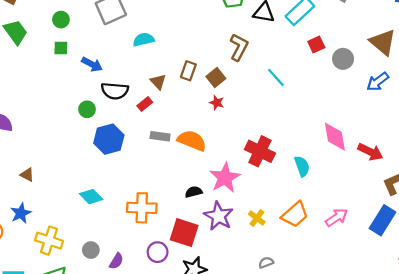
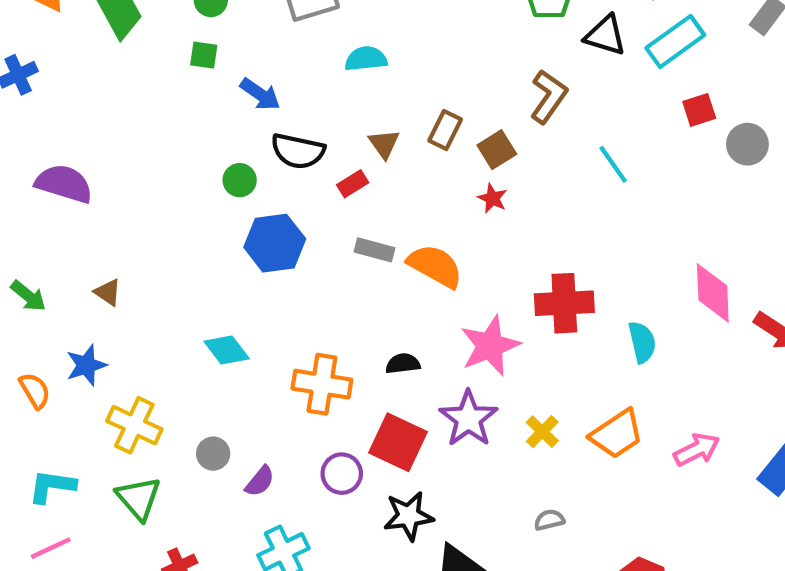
red cross: (260, 151) -> (564, 303), turned -36
black semicircle: (194, 192) -> (403, 364), moved

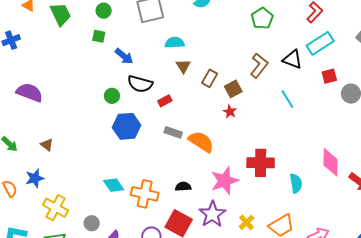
black triangle: (605, 35) -> (292, 59), moved
brown triangle: (384, 144) -> (183, 66), moved
cyan diamond: (227, 350) -> (114, 185), moved

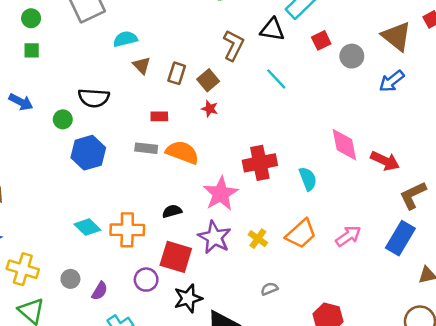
blue arrow: (124, 56) -> (21, 102), moved
red rectangle: (165, 101) -> (159, 116), moved, turned 40

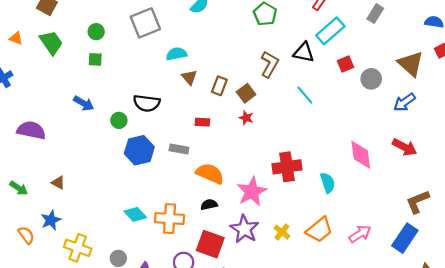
gray rectangle: (146, 148) -> (179, 149), moved
orange semicircle: (182, 152) -> (210, 174), moved
red arrow: (385, 161) -> (405, 147), moved

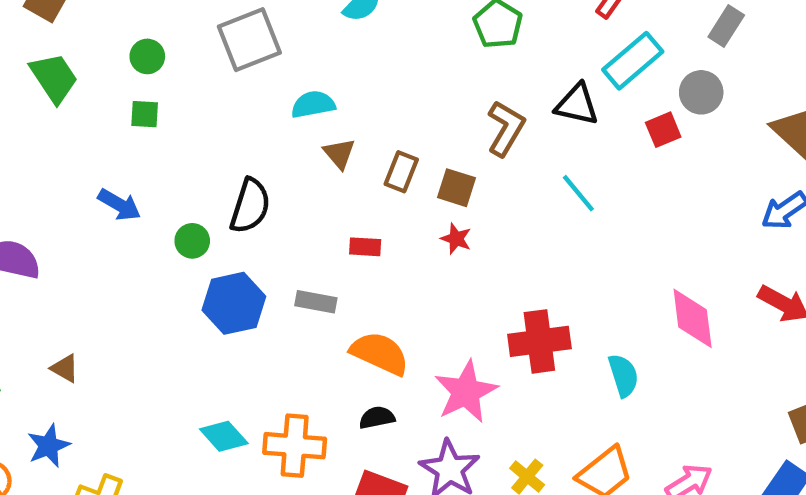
gray circle: (371, 79) -> (701, 92), moved
brown square: (246, 93) -> (457, 188), turned -36
black semicircle: (147, 103) -> (250, 206), turned -80

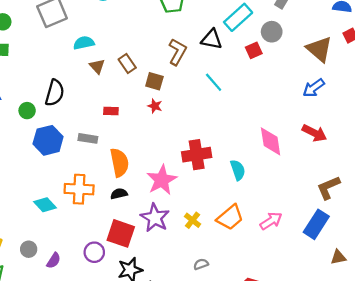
brown rectangle: (401, 172) -> (127, 64), moved, turned -54
orange semicircle: (380, 353) -> (119, 163), turned 56
orange cross: (295, 446) -> (79, 189), moved

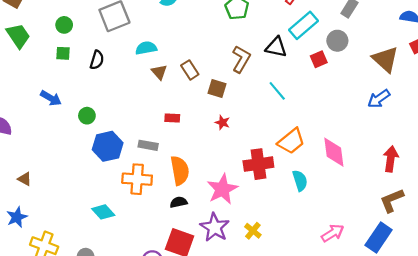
black semicircle: (55, 93) -> (97, 60), moved, size x0.7
red star: (155, 106) -> (222, 122), moved
red arrow: (314, 133) -> (391, 159), moved, turned -110
orange cross: (79, 189) -> (137, 179), moved
orange trapezoid: (230, 217) -> (291, 141), moved

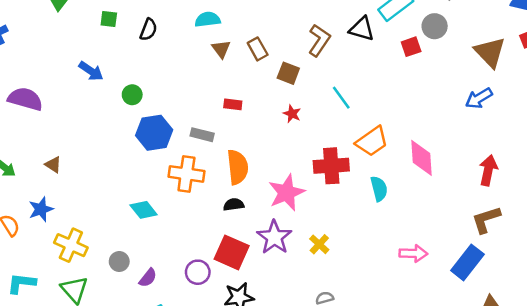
cyan line: (277, 91) -> (341, 98), moved
pink arrow: (333, 233) -> (413, 253), turned 30

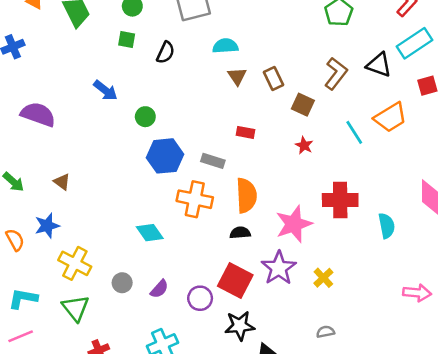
orange trapezoid: (372, 141) -> (390, 117), moved
purple semicircle: (148, 278) -> (159, 289), moved

